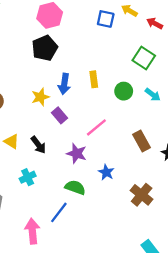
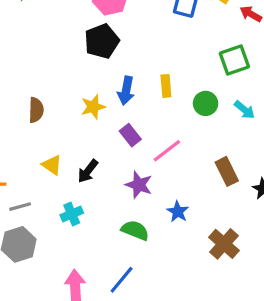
green square: (144, 58) -> (234, 60), turned 35
purple rectangle: (59, 115) -> (130, 135), moved
black arrow: (38, 145) -> (88, 171), turned 72
blue line: (59, 212) -> (122, 280), moved

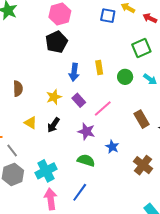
yellow star: (93, 107) -> (54, 97), moved
gray line: (20, 207) -> (12, 150), turned 72
cyan cross: (72, 214) -> (46, 171), moved, size x1.5

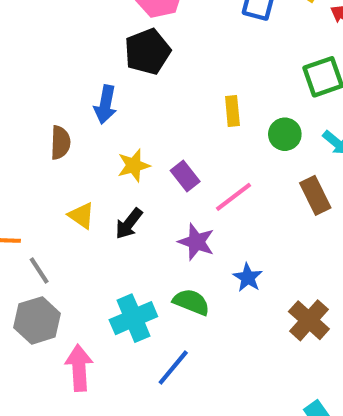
blue arrow: (74, 72) -> (105, 105), moved
brown rectangle: (142, 119) -> (315, 195), moved
cyan cross: (46, 171) -> (133, 318), moved
pink arrow: (51, 199) -> (79, 368), moved

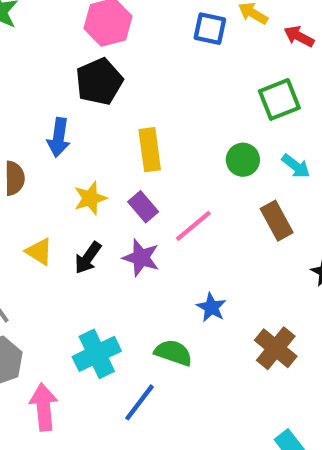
yellow rectangle: (232, 111) -> (150, 150), moved, size x1.4
purple star: (196, 242) -> (141, 258), moved
green semicircle: (191, 302) -> (173, 353), moved

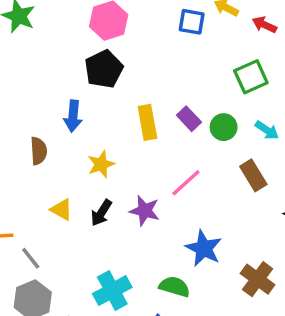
purple rectangle: (143, 207) -> (189, 119), moved
blue star: (211, 307) -> (204, 248), size x1.5

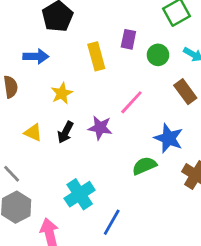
blue arrow: (73, 116) -> (36, 56), turned -90
purple rectangle: (189, 119) -> (128, 39), moved, turned 60
blue star: (204, 248) -> (169, 138), moved
green semicircle: (175, 287) -> (144, 166), moved, turned -35

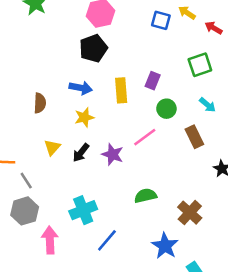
green circle: (158, 55) -> (166, 109), moved
blue arrow: (36, 56) -> (81, 88), moved
yellow triangle: (33, 132) -> (52, 147), turned 36
blue star: (169, 138) -> (165, 246), moved

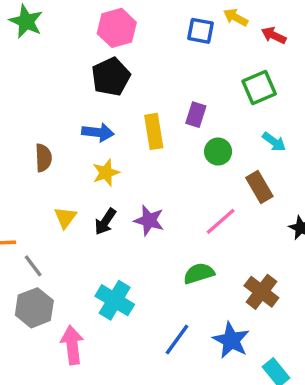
pink line: (145, 137) -> (221, 221), moved
cyan cross: (83, 210) -> (115, 300), turned -32
blue line: (107, 240) -> (177, 339), moved

